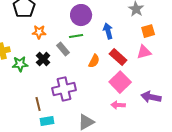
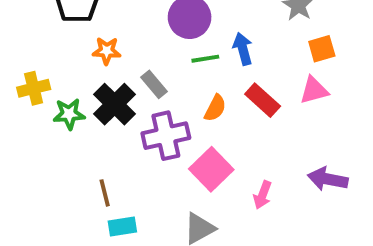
green line: (76, 36) -> (205, 59), moved
black cross: (43, 59) -> (115, 104), size x1.5
pink square: (120, 82) -> (211, 169), moved
purple cross: (64, 89) -> (166, 136), moved
pink arrow: (118, 105) -> (263, 195), turned -72

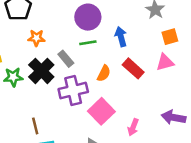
green line: (205, 59) -> (88, 43), moved

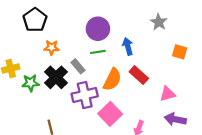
orange square: (170, 37) -> (180, 52), moved, turned 32
pink triangle: (165, 62) -> (168, 94), moved
orange semicircle: (104, 73) -> (112, 80), size x1.5

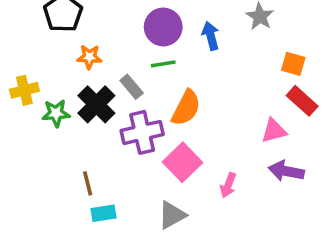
blue arrow: (128, 46) -> (211, 36), moved
red rectangle: (139, 75) -> (302, 101), moved

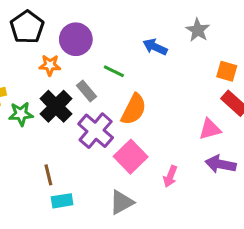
purple circle: (163, 27) -> (76, 39), moved
blue arrow: (211, 36) -> (155, 47), turned -50
green line: (163, 64) -> (114, 71), turned 35
purple cross: (142, 132) -> (96, 131), turned -36

